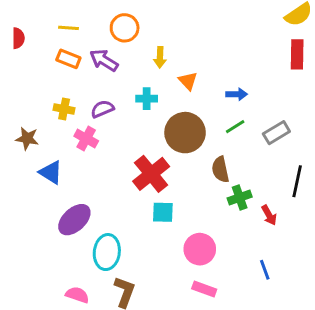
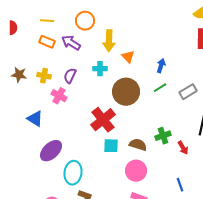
yellow arrow: (160, 57) -> (109, 41), size x1.5
blue arrow: (237, 94) -> (161, 66), turned -72
purple semicircle: (102, 109) -> (70, 76), turned -42
brown star: (27, 138) -> (19, 75), moved
brown semicircle: (220, 169) -> (138, 145), moved, turned 120

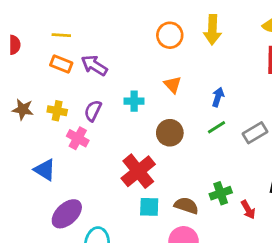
orange circle: (85, 21) -> (170, 35), moved
yellow arrow: (109, 41) -> (212, 30), moved
brown circle: (126, 92) -> (170, 133), size x0.7

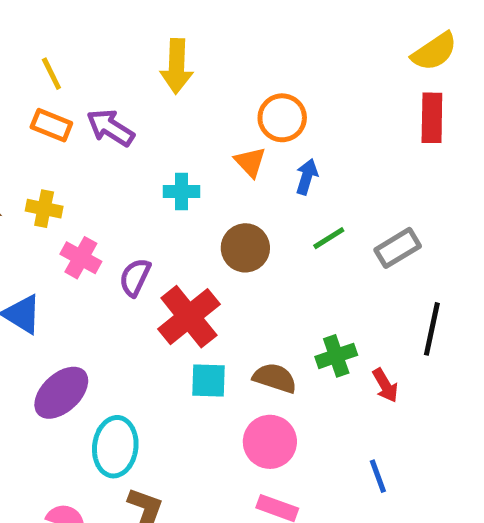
yellow arrow: (212, 30) -> (177, 66), moved
yellow line: (61, 35) -> (51, 74), turned 60
orange circle: (170, 35) -> (282, 118), moved
blue arrow: (218, 97) -> (307, 177), moved
purple semicircle: (93, 111) -> (135, 277), moved

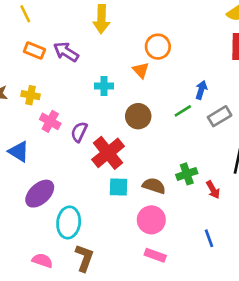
yellow line: (51, 74) -> (25, 14), moved
blue arrow: (307, 177) -> (201, 90), moved

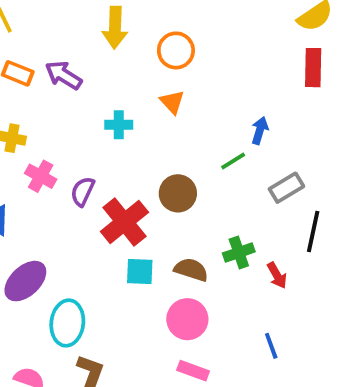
orange circle: (158, 47) -> (176, 50), moved
brown circle: (138, 116) -> (178, 193), moved
gray rectangle: (220, 116) -> (286, 188), moved

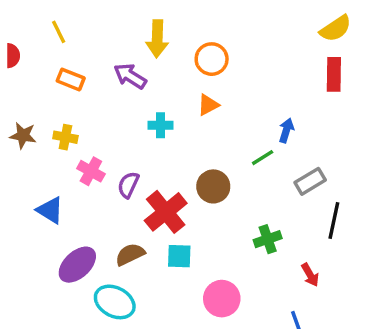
purple arrow: (64, 75) -> (130, 76), moved
orange triangle: (172, 102) -> (208, 105), turned 45
brown semicircle: (191, 270) -> (130, 254), moved, turned -44
red arrow: (277, 275) -> (310, 275), moved
cyan ellipse: (67, 323) -> (115, 302), turned -69

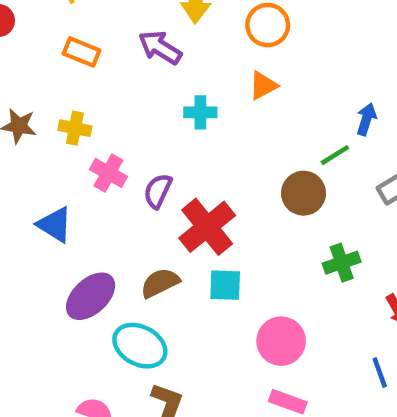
brown circle: (213, 186) -> (304, 193), moved

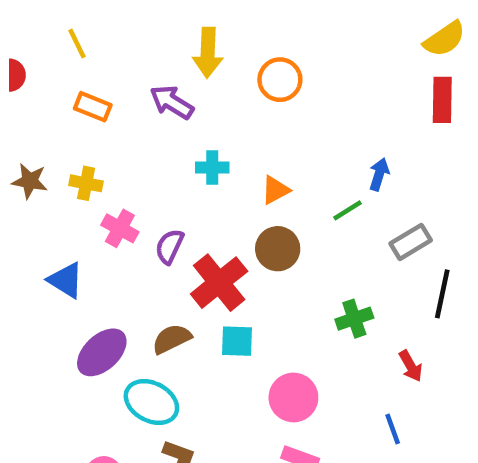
orange triangle: (263, 86) -> (275, 190), moved
brown circle: (304, 193) -> (278, 249), moved

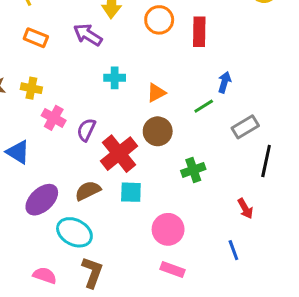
red rectangle: (442, 100) -> (199, 32), moved
green cross: (354, 319) -> (193, 170), moved

